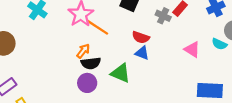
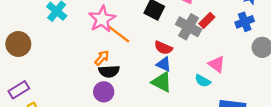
gray cross: (163, 16) -> (189, 27), size x1.5
cyan semicircle: (219, 44) -> (203, 81), moved
green triangle: (121, 73) -> (162, 82), moved

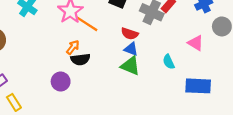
pink triangle: (217, 64) -> (196, 43), moved
cyan semicircle: (203, 81) -> (169, 62), turned 40
purple circle: (104, 92) -> (61, 81), moved

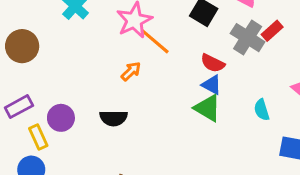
black semicircle: (80, 59) -> (113, 118), moved
purple circle: (61, 81) -> (61, 118), moved

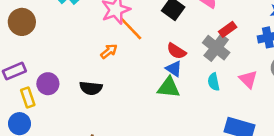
gray cross: (248, 38) -> (216, 48), moved
green triangle: (208, 108) -> (169, 87), turned -30
cyan semicircle: (262, 110) -> (214, 82), moved

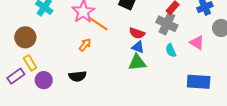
brown circle: (22, 22) -> (25, 37), moved
yellow rectangle: (28, 98) -> (30, 63), moved

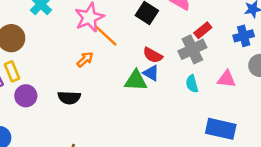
gray cross: (167, 24) -> (192, 49), turned 30
pink triangle: (197, 43) -> (226, 79), turned -35
green triangle: (137, 62) -> (136, 81), moved

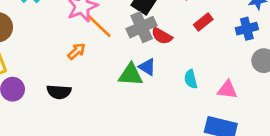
gray cross: (192, 49) -> (142, 27), moved
red semicircle: (153, 55) -> (162, 36), moved
pink triangle: (226, 79) -> (227, 90), moved

